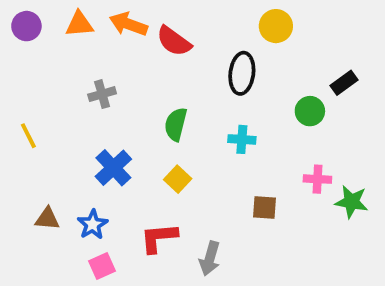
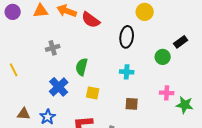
green semicircle: (176, 124) -> (82, 67), moved
yellow square: (178, 179) -> (93, 93), turned -32
brown square: (265, 207) -> (132, 104), moved

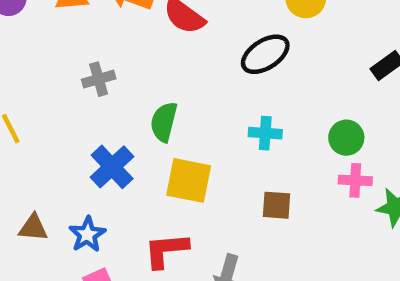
black ellipse: (127, 37) -> (265, 54), turned 50
green circle: (163, 57) -> (346, 138), moved
yellow square: (93, 93) -> (189, 180), size x1.5

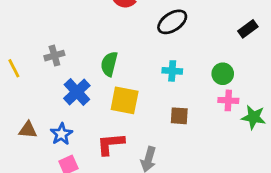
gray cross: (99, 79) -> (54, 56), moved

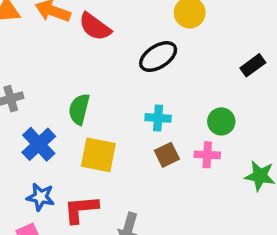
pink cross: (228, 100) -> (207, 155), moved
brown square: (179, 116) -> (167, 155), moved, turned -30
blue star: (61, 134) -> (40, 197), moved, turned -30

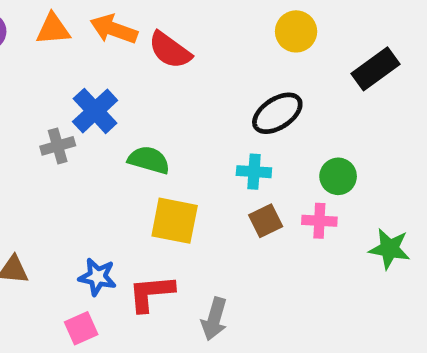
black ellipse: (158, 57) -> (277, 113), moved
black rectangle: (253, 65) -> (375, 69), moved, size x1.4
green semicircle: (79, 109) -> (149, 160), turned 92
blue cross: (39, 144) -> (95, 111), moved

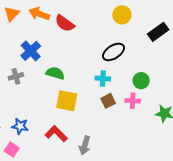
orange triangle: (53, 29) -> (12, 14), turned -42
gray cross: (58, 146) -> (16, 76), moved
blue star: (97, 277) -> (20, 126), moved
red L-shape: (151, 293) -> (56, 134), turned 50
pink square: (81, 328) -> (12, 150), moved, turned -32

